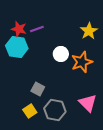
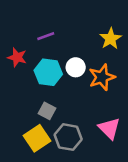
red star: (19, 29) -> (17, 57), moved
cyan hexagon: (17, 47) -> (48, 72), moved
yellow square: (30, 111) -> (37, 138), size x1.5

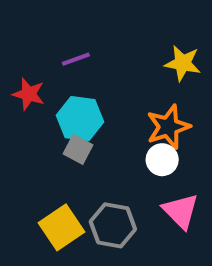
yellow star: (111, 39) -> (183, 63), turned -30
white circle: (76, 67) -> (162, 160), moved
gray square: (47, 111) -> (78, 149), moved

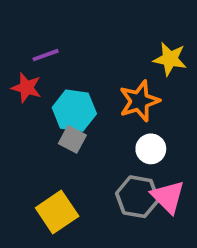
purple line: (76, 59) -> (46, 55), moved
orange star: (168, 127) -> (139, 101), moved
gray hexagon: (113, 225) -> (137, 197), moved

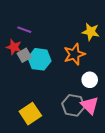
purple line: (46, 55) -> (24, 30), turned 40
gray square: (72, 139) -> (24, 55), moved, turned 32
white circle: (151, 149) -> (90, 80), moved

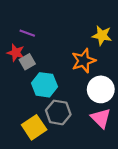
cyan hexagon: (40, 59) -> (44, 85), moved
white circle: (90, 80) -> (101, 89), size x1.5
gray hexagon: (73, 105) -> (58, 112), moved

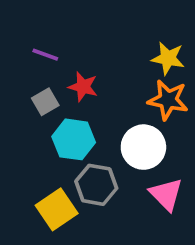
red star: (16, 53) -> (83, 87), moved
orange star: (84, 61) -> (168, 100), moved, turned 30
white circle: (101, 89) -> (143, 147), moved

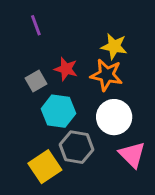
purple line: (45, 55) -> (36, 25), moved, turned 50
yellow star: (168, 58) -> (114, 46), moved
orange star: (168, 100) -> (107, 75), moved

